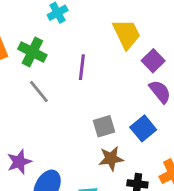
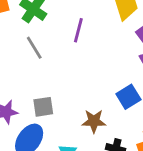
gray square: (104, 126) -> (43, 107), moved

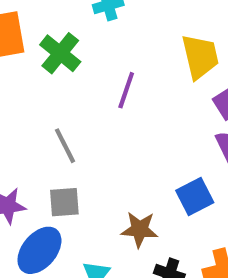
gray line: (34, 48) -> (65, 146), moved

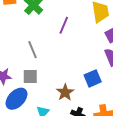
brown star: (140, 229) -> (65, 92), turned 30

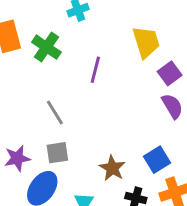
blue square: (93, 78) -> (157, 160), moved

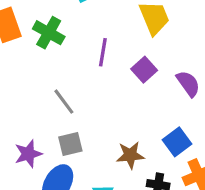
purple square: (170, 73) -> (144, 70), moved
brown star: (112, 168) -> (130, 155), turned -30

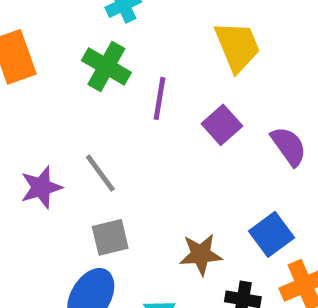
green cross: (49, 33) -> (106, 66), moved
purple star: (28, 154) -> (41, 187), moved

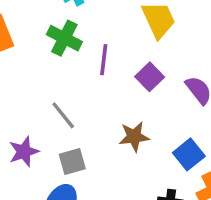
purple star: (41, 187) -> (24, 152), moved
brown star: (201, 254) -> (134, 137), moved

